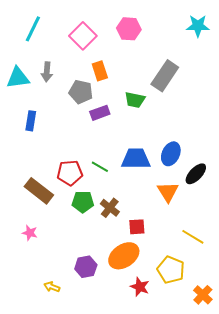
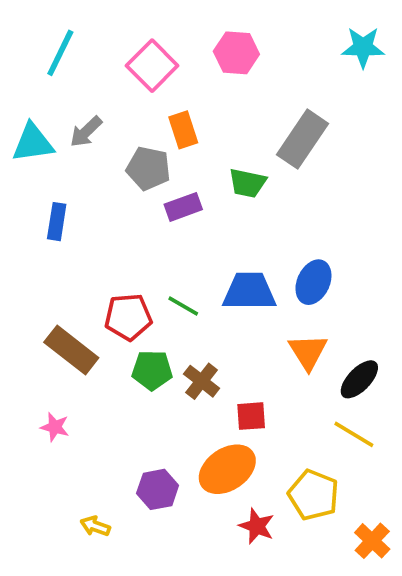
gray arrow: (47, 72) -> (86, 132), turned 42
black ellipse: (196, 174) -> (359, 379), moved

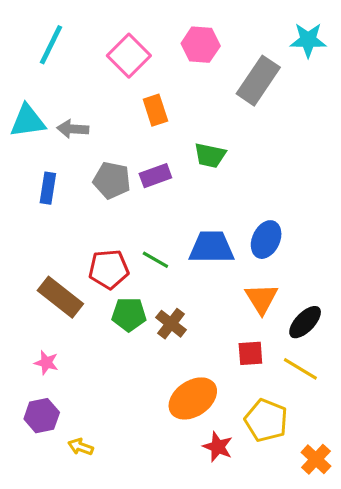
gray arrow: (86, 132) -> (73, 129), moved, turned 48
gray rectangle: (302, 139) -> (258, 81), moved
gray pentagon: (148, 168) -> (112, 180), moved
red square: (251, 416) -> (250, 353), moved
purple hexagon: (158, 489) -> (42, 416), moved

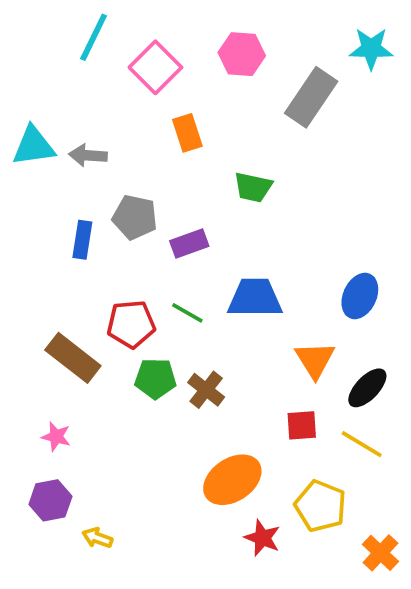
cyan line: (51, 45) -> (94, 37), moved
purple rectangle: (155, 176) -> (189, 244), moved
blue rectangle: (48, 188) -> (82, 240), moved
blue ellipse: (266, 240) -> (360, 296), moved

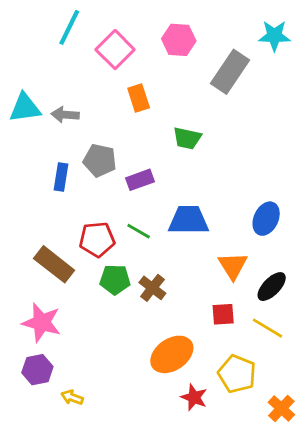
pink star: (56, 437) -> (42, 323), size x1.8

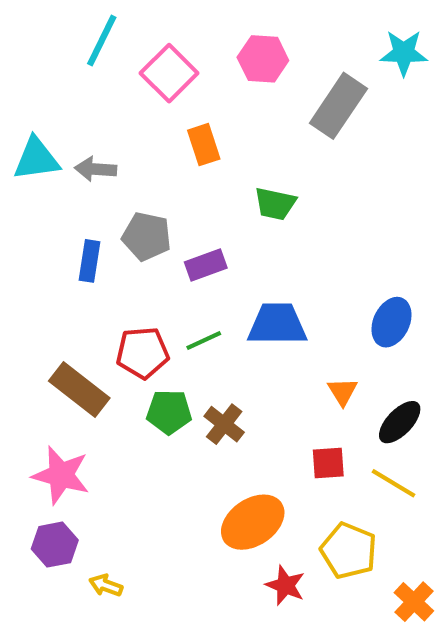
green line: (139, 231) -> (204, 340), turned -55
orange triangle: (233, 266) -> (343, 392), size x0.7

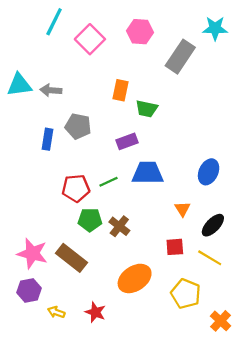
orange rectangle: (204, 145) -> (120, 90), moved, turned 30
purple rectangle: (206, 265) -> (127, 141), moved
brown rectangle: (79, 389) -> (71, 258), moved
red star: (285, 585) -> (95, 312), moved

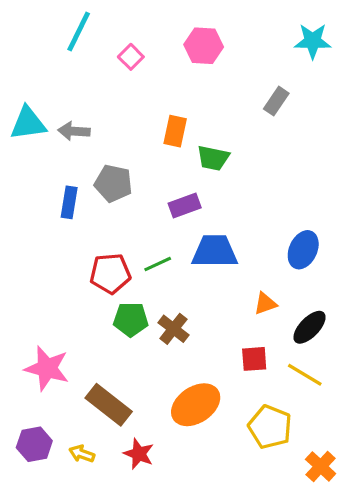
pink square: (90, 39) -> (131, 57), size x0.6
gray rectangle: (180, 57) -> (276, 101), moved, size x0.6
orange triangle: (182, 209) -> (265, 304), turned 42
brown rectangle: (71, 258) -> (109, 405), moved
purple hexagon: (29, 290) -> (34, 444), moved

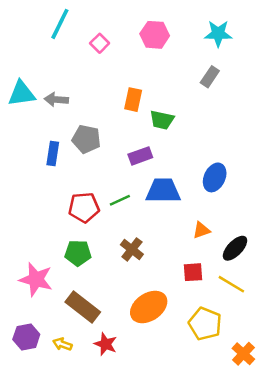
cyan star: (313, 41) -> (218, 34), moved
blue ellipse: (303, 250) -> (215, 177), moved
green pentagon: (131, 319) -> (78, 253), moved

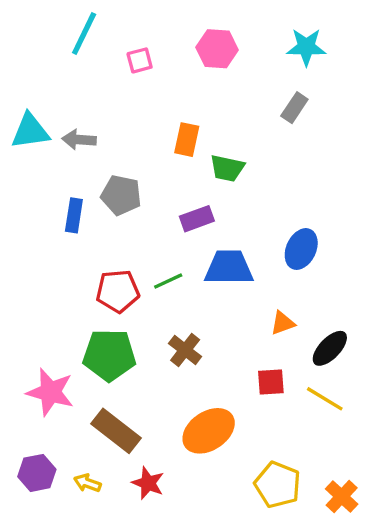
pink square: (100, 43) -> (140, 60), turned 30
green pentagon: (78, 253) -> (109, 355), size x1.4
yellow pentagon: (205, 324) -> (278, 485), moved

